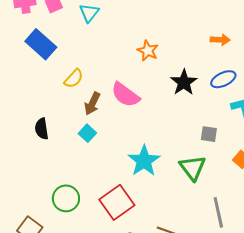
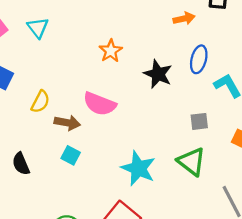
orange star: (148, 51) -> (111, 51), turned 30
blue ellipse: (223, 79) -> (199, 59), turned -35
brown arrow: (92, 104) -> (67, 123), turned -90

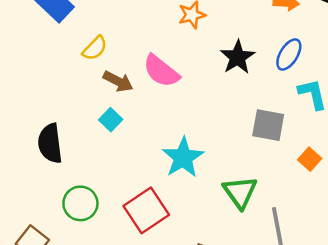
gray square: (199, 121) -> (268, 125), size x1.5
green triangle: (192, 162) -> (240, 192), moved
black semicircle: (21, 164) -> (50, 143), moved, size x1.4

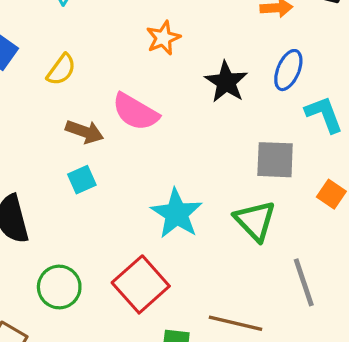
yellow semicircle: (95, 48) -> (61, 70), moved
cyan square: (111, 120) -> (82, 180), turned 30
green triangle: (240, 192) -> (255, 221), moved

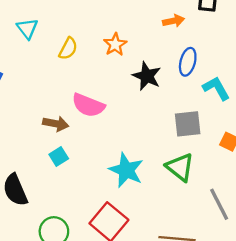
orange star: (163, 38) -> (115, 44), moved
yellow semicircle: (61, 70) -> (68, 49), moved

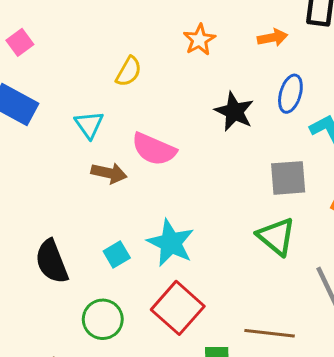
cyan triangle: (27, 28) -> (89, 125), moved
orange star: (115, 44) -> (199, 40), moved
cyan square: (59, 156) -> (117, 254), moved
cyan star: (126, 170) -> (171, 243), moved

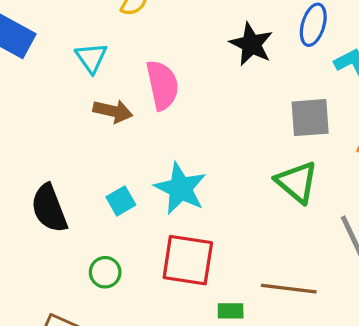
pink semicircle: (154, 149) -> (162, 85), turned -126
red square: (178, 308) -> (188, 260), turned -33
green circle: (103, 319) -> (105, 272), size x0.7

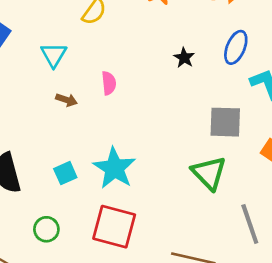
black star: (251, 44) -> (184, 58), size x0.6
pink semicircle: (162, 85) -> (109, 83), size x0.6
brown arrow: (113, 111) -> (67, 100), size x0.7

